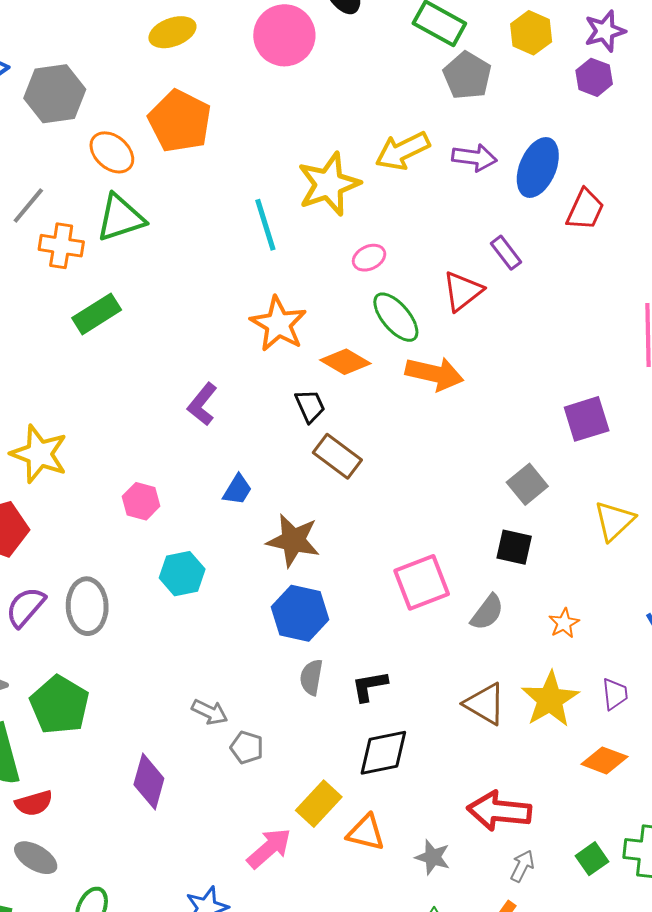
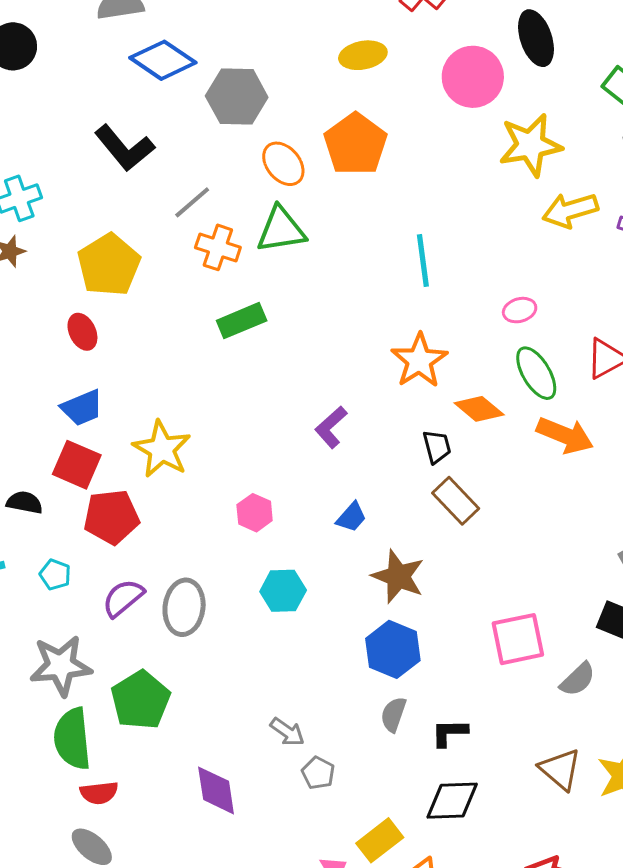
yellow star: (329, 184) -> (530, 145), moved
purple diamond: (149, 782) -> (216, 790), turned -34

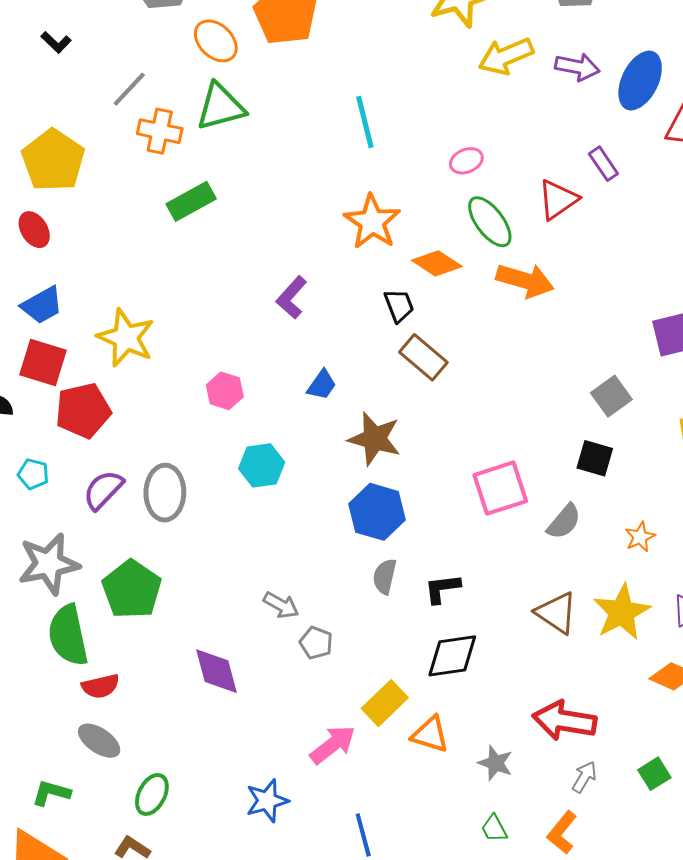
black L-shape: (124, 148) -> (56, 42), size x0.5

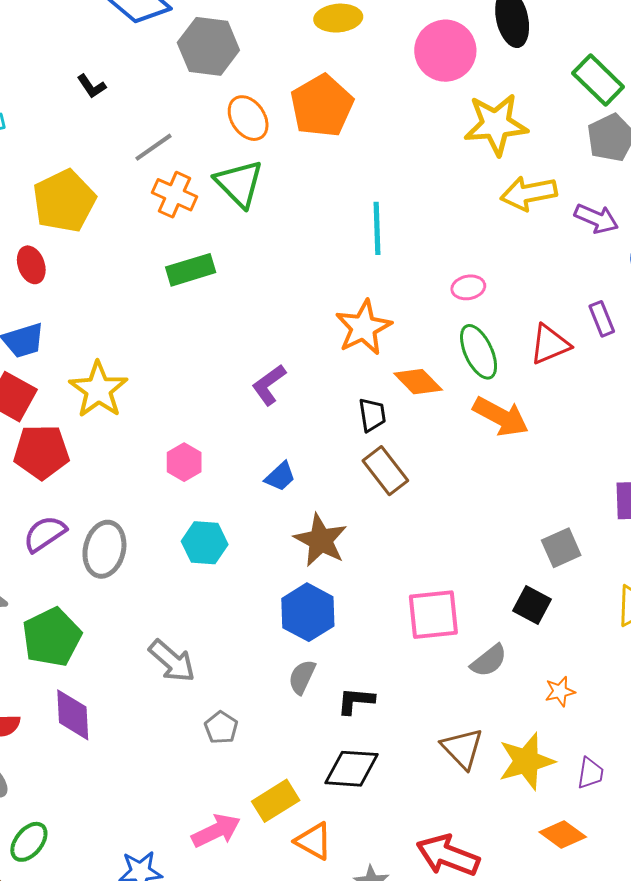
green triangle: (221, 107) -> (239, 183), turned 48
gray arrow: (281, 605) -> (172, 661), moved, size x1.4
purple diamond: (217, 671) -> (73, 715), moved

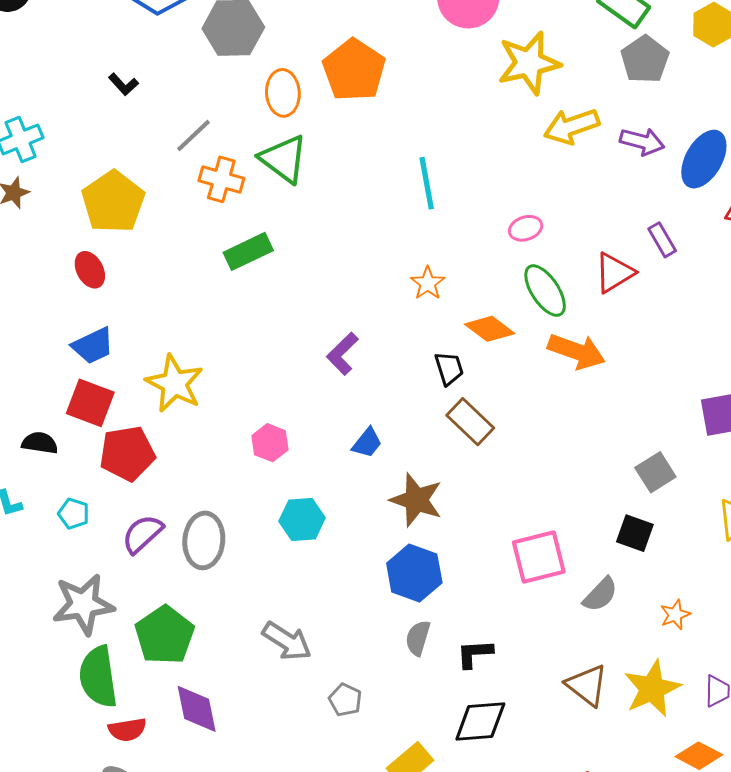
orange ellipse: (248, 118) -> (283, 93), turned 39
orange star: (363, 327) -> (428, 283), size x0.6

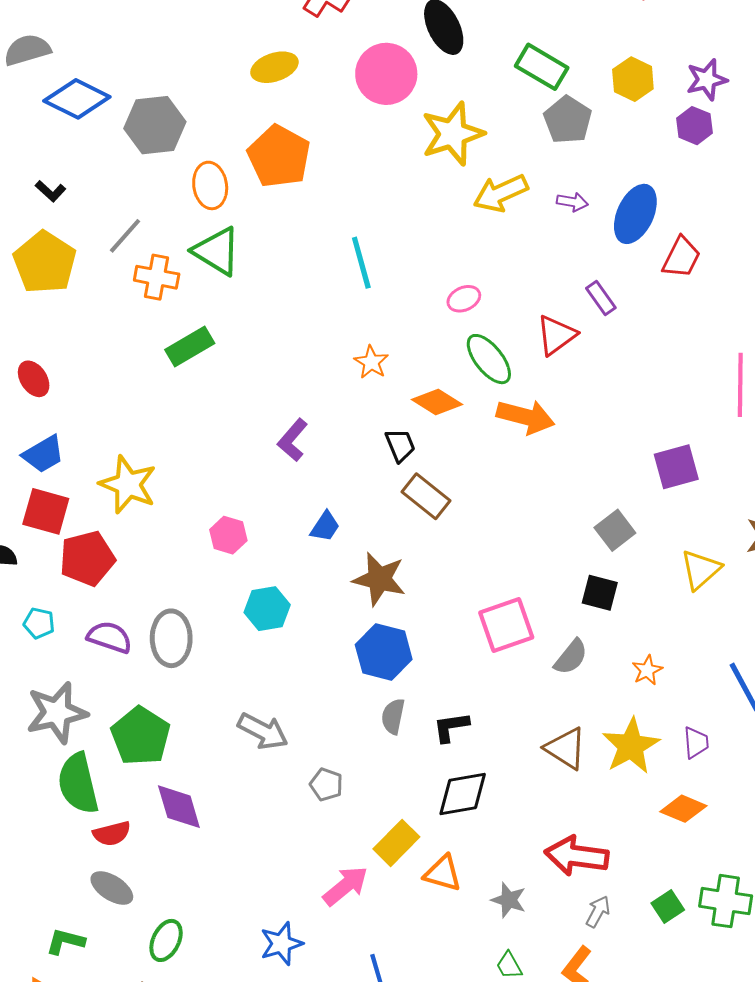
purple arrow: (642, 142) -> (572, 202), size x0.7
yellow pentagon: (113, 202) -> (45, 262), moved
purple semicircle: (142, 534) -> (110, 637), turned 66

